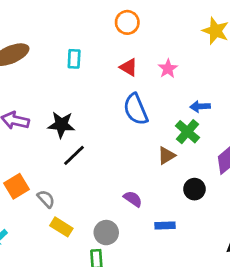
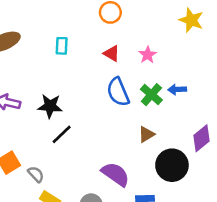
green cross: (187, 132) -> (151, 95), moved
black circle: (194, 189) -> (172, 165), size x1.6
purple semicircle: (133, 199) -> (115, 174), size x1.6

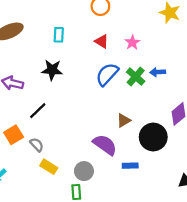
blue semicircle: (118, 92) -> (107, 74), turned 65
black star: (50, 106) -> (52, 70), moved
black line: (62, 134) -> (38, 111), moved
brown triangle: (146, 134) -> (124, 121), moved

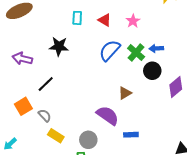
cyan rectangle: (59, 35) -> (77, 18), moved
black circle: (153, 137) -> (152, 71), moved, size x0.7

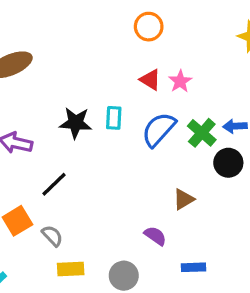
cyan rectangle: (77, 18) -> (114, 118), moved
pink star: (133, 21) -> (180, 81), moved
purple semicircle: (108, 115) -> (155, 236), size x0.6
yellow rectangle: (56, 136) -> (71, 269), turned -35

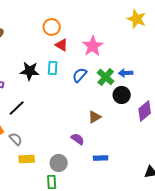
orange circle: (149, 27) -> (52, 27), moved
red triangle: (150, 80) -> (62, 45), moved
pink star: (180, 81) -> (93, 46), size x1.5
blue semicircle: (159, 130) -> (80, 75), size x0.7

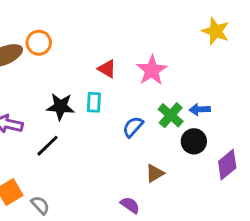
orange circle: (52, 27) -> (39, 43), moved
blue semicircle: (80, 75) -> (133, 127), moved
black line: (17, 108) -> (47, 146), moved

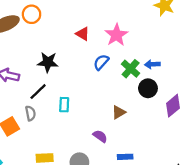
cyan rectangle: (94, 102) -> (64, 105), moved
blue semicircle: (133, 127) -> (101, 62), moved
gray semicircle: (40, 205) -> (30, 113), moved, turned 32

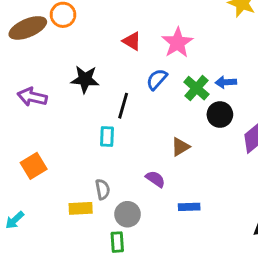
black line: (38, 92) -> (123, 106), moved, turned -30
gray semicircle: (30, 113) -> (103, 189), moved

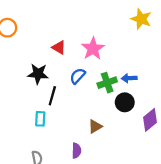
black star: (85, 79) -> (38, 74), moved
green cross: (196, 88) -> (107, 83), turned 30
purple semicircle: (155, 179) -> (76, 151), turned 56

